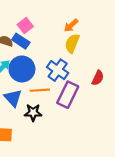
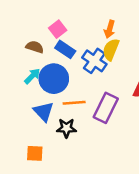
orange arrow: (71, 25) -> (110, 29), turned -32
blue rectangle: (21, 41) -> (65, 49), moved
blue cross: (58, 70) -> (94, 61), moved

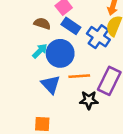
black star: (66, 128) -> (89, 100), moved

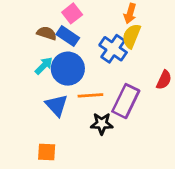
blue rectangle: (71, 26) -> (68, 36), moved

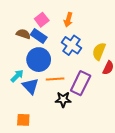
orange arrow: (130, 13) -> (68, 20), moved
yellow semicircle: (131, 36) -> (99, 51), moved
cyan arrow: (44, 66) -> (17, 76), moved

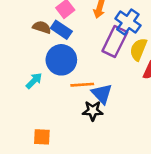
blue cross: (71, 45) -> (128, 22), moved
purple rectangle: (81, 83) -> (115, 42), moved
blue triangle: (30, 86) -> (102, 94), moved

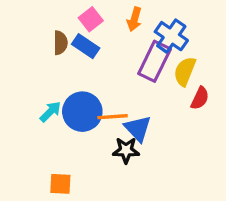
brown semicircle: (42, 27) -> (60, 43), turned 72
blue circle: (61, 60) -> (82, 112), moved

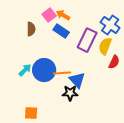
orange arrow: (134, 19) -> (63, 15), moved, turned 104
blue cross: (171, 36) -> (110, 25), moved
blue rectangle: (86, 46) -> (61, 31), moved

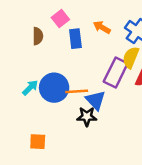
orange arrow: (63, 15) -> (102, 27), moved
blue rectangle: (61, 31) -> (75, 39), turned 49
purple rectangle: (87, 40) -> (116, 73), moved

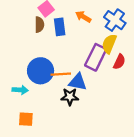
brown semicircle: (38, 36) -> (39, 25), moved
cyan arrow: (30, 88) -> (20, 90), moved, turned 49
blue triangle: (96, 100) -> (78, 82), turned -36

